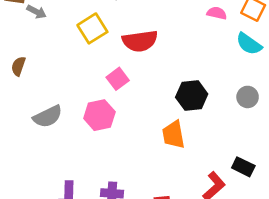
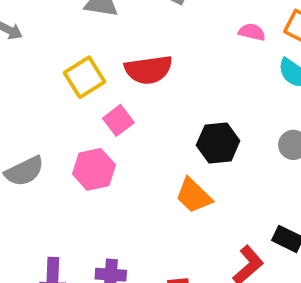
yellow square: (92, 28) -> (85, 77), moved
orange trapezoid: (173, 135) -> (194, 196), turned -36

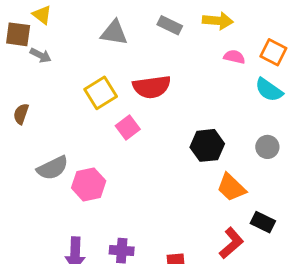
pink hexagon: (94, 169) -> (89, 184), moved
orange trapezoid: (194, 196) -> (231, 187), moved

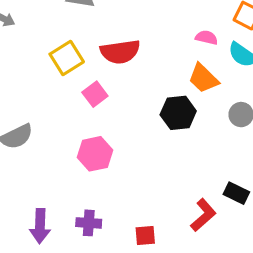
pink semicircle: (234, 57) -> (207, 38), moved
pink hexagon: (89, 184) -> (95, 154), moved
orange trapezoid: (231, 187) -> (203, 78), moved

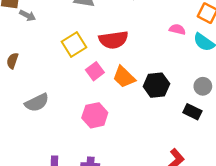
orange trapezoid: (203, 78) -> (124, 77), moved
black rectangle: (236, 193) -> (192, 112), moved

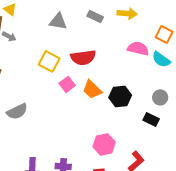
pink semicircle: (177, 29) -> (138, 48), size x1.5
yellow square: (74, 44) -> (49, 61), turned -30
pink hexagon: (95, 115) -> (104, 144), moved

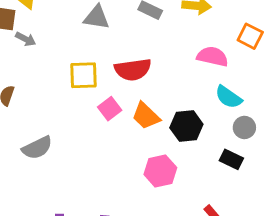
cyan semicircle: (161, 59) -> (228, 97), moved
yellow square: (49, 61) -> (84, 75), turned -30
pink hexagon: (104, 144) -> (160, 171), moved

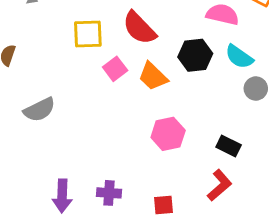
red semicircle: (133, 70) -> (139, 28), turned 54
black hexagon: (186, 126) -> (195, 55), moved
black rectangle: (231, 159) -> (229, 146), moved

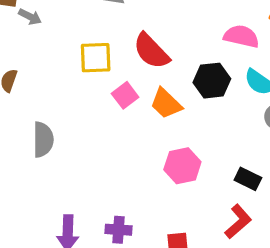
gray semicircle: (39, 110) -> (43, 140), turned -64

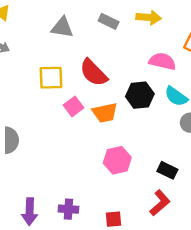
orange trapezoid: (166, 104) -> (105, 113), turned -56

